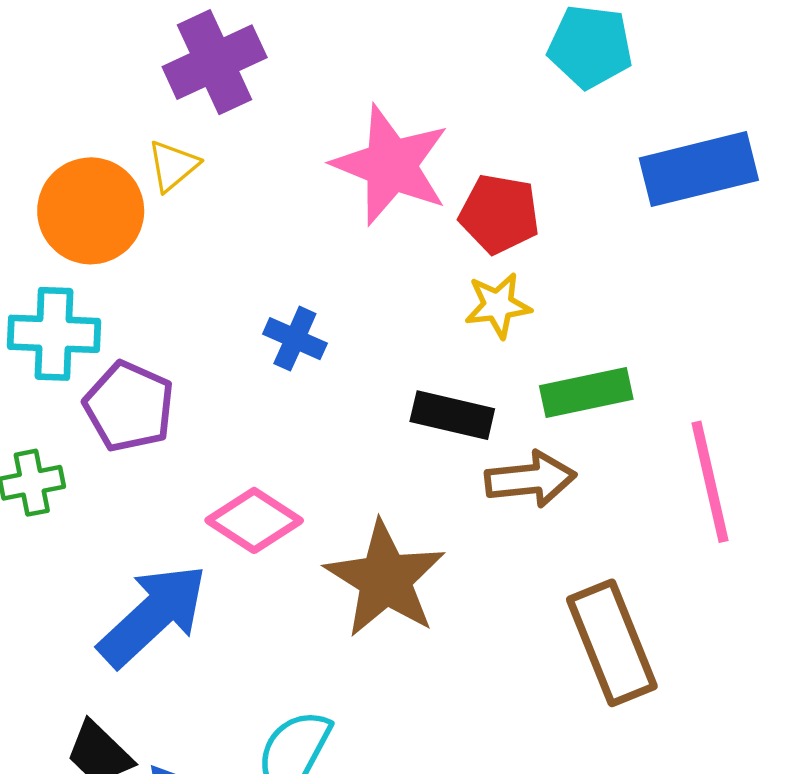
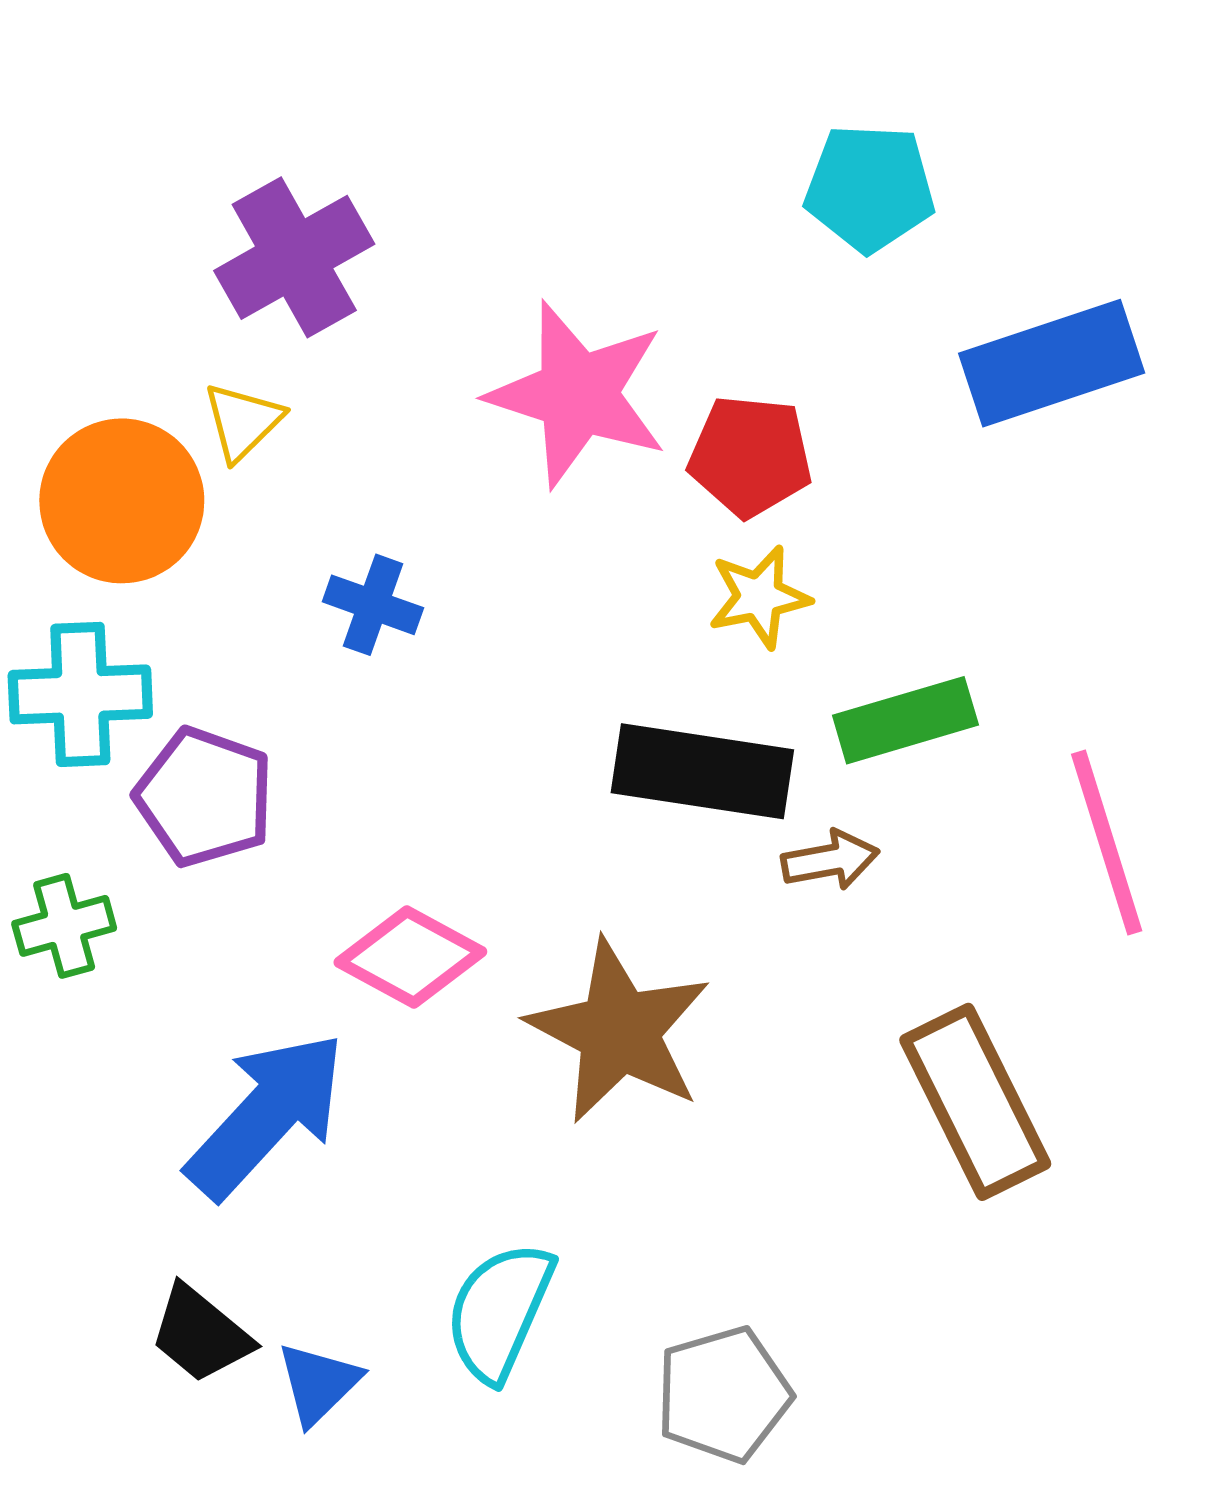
blue cross: (295, 339) -> (373, 605), moved
black rectangle: (452, 415) -> (702, 771), size x1.4
brown arrow: (530, 479) -> (830, 860), size x0.7

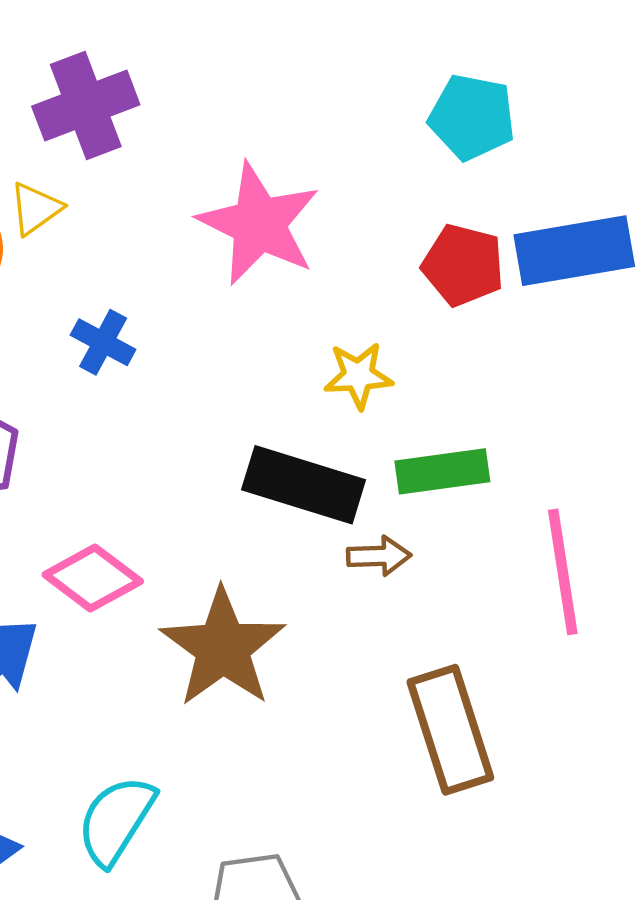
red pentagon: (750, 456) -> (463, 265), moved

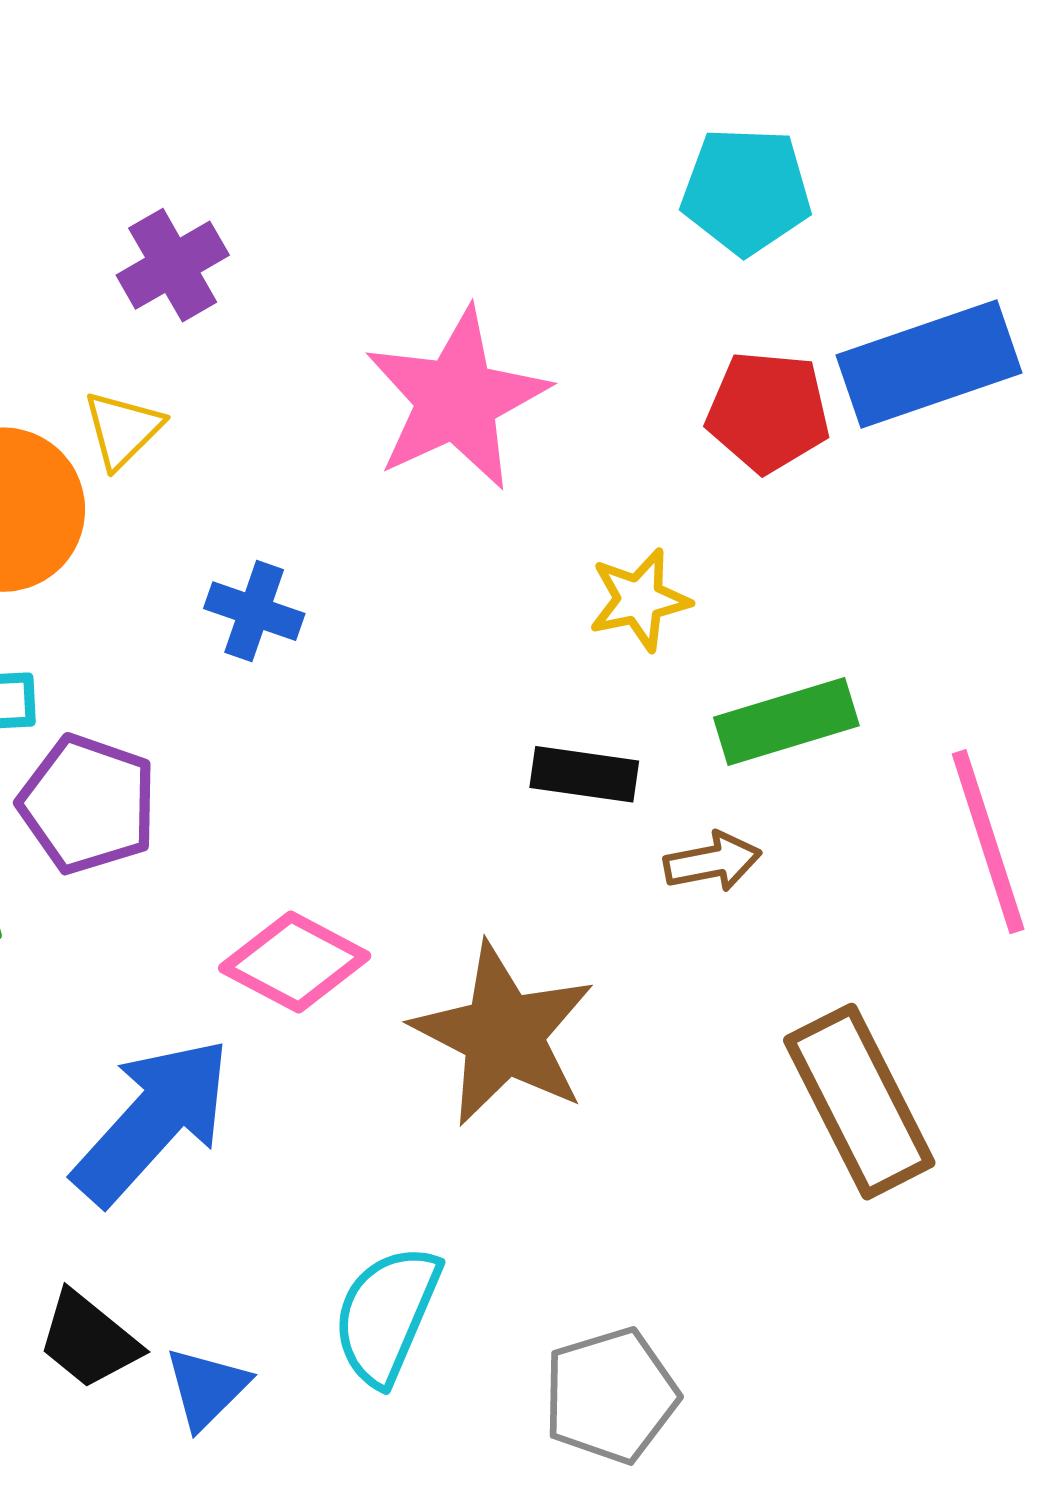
purple cross: (86, 106) -> (173, 265), size x0.7
pink star: (259, 224) -> (457, 399), turned 30
black rectangle: (304, 485) -> (584, 774), size x0.6

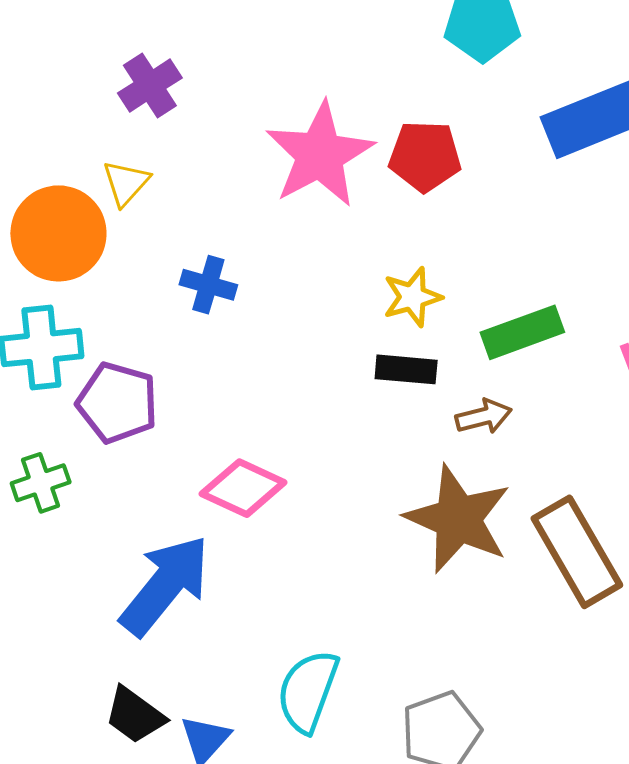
red pentagon: (768, 412) -> (425, 156), moved
yellow star: (639, 600) -> (412, 297), moved
brown star: (503, 1034) -> (458, 519), moved

